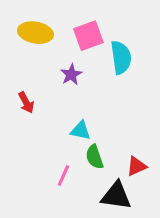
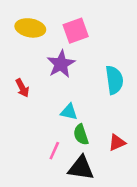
cyan semicircle: (121, 57) -> (114, 80), moved
purple star: (71, 75) -> (61, 64), size x1.5
black triangle: (116, 196) -> (81, 168), moved

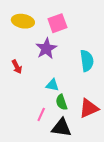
red triangle: (117, 143) -> (89, 108), size x1.5

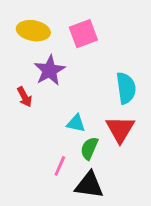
purple star: (46, 49) -> (50, 70), moved
green semicircle: (61, 102) -> (89, 148), turned 42
red triangle: (89, 108) -> (120, 129), moved, turned -35

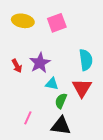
purple star: (50, 70) -> (40, 63), moved
pink line: (60, 166) -> (28, 118), moved

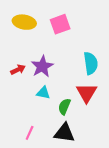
red arrow: (17, 66) -> (18, 70), turned -88
cyan triangle: (52, 84) -> (43, 93), moved
pink line: (28, 118) -> (30, 133), moved

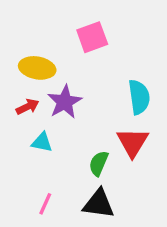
yellow ellipse: (24, 22) -> (37, 68), moved
cyan triangle: (43, 93) -> (42, 142), moved

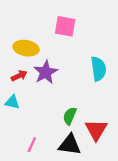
pink square: (92, 37) -> (65, 26), turned 30
cyan triangle: (42, 142) -> (12, 102), moved
red triangle: (133, 142) -> (96, 130), moved

